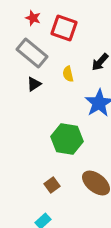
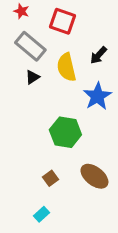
red star: (33, 18) -> (21, 11), moved
yellow semicircle: (68, 74) -> (66, 67), size x1.8

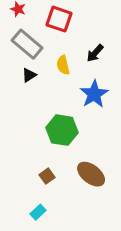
yellow semicircle: (66, 67) -> (63, 65), size x0.7

